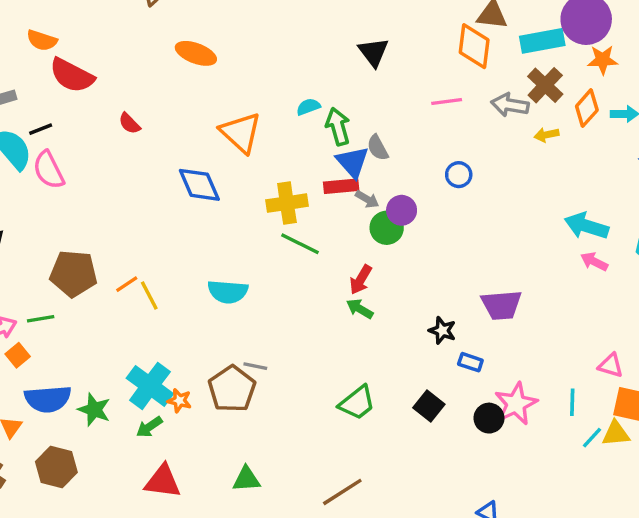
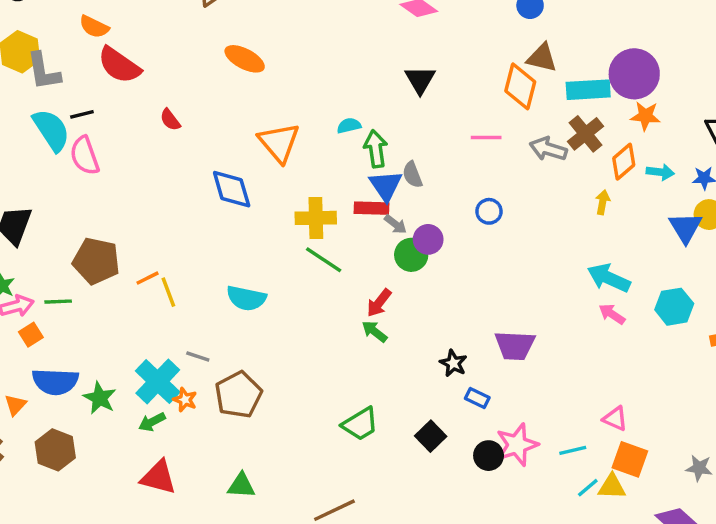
yellow arrow: (546, 135) -> (603, 202), moved, turned 105
gray line: (255, 366) -> (198, 357), moved
cyan line: (572, 402) -> (573, 450), turned 68

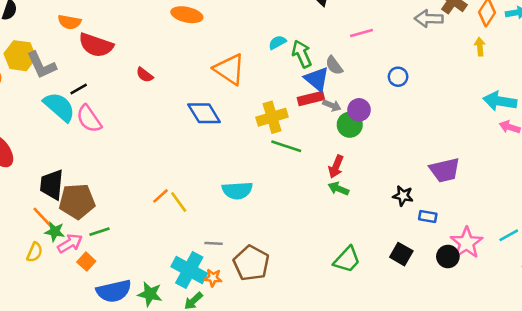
pink line: (486, 138) -> (361, 33), moved
brown pentagon: (96, 261) -> (77, 201), moved

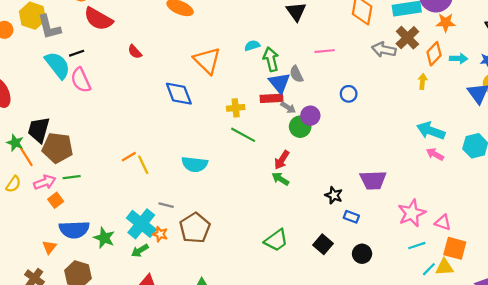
yellow cross: (272, 117) -> (236, 108), size x0.7
green star: (55, 232) -> (15, 143), moved
pink star: (467, 243) -> (412, 213), moved

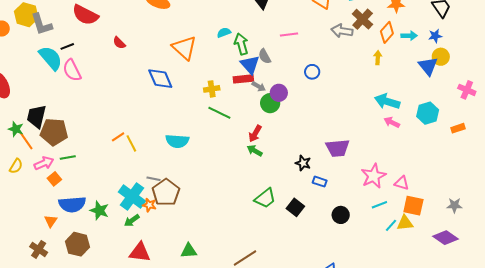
brown pentagon: (195, 228) -> (166, 192), moved
green trapezoid: (276, 240) -> (265, 198), moved
black circle: (362, 254) -> (341, 215), moved

